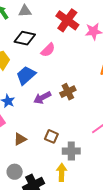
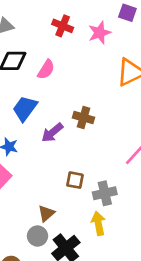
red cross: (67, 20) -> (63, 26), size x0.7
brown cross: (68, 92) -> (83, 118), turned -35
brown triangle: (20, 139) -> (46, 213), moved

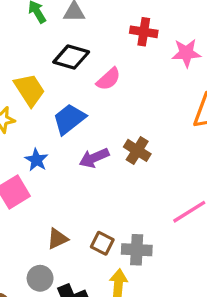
red cross: (63, 26) -> (144, 32), turned -30
brown square: (75, 180) -> (102, 243), moved
brown triangle: (46, 213) -> (57, 239), moved

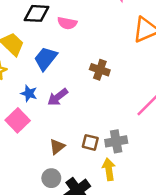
pink semicircle: (108, 79) -> (67, 23), turned 66
purple arrow: (94, 158) -> (58, 97), moved

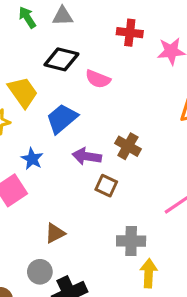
purple arrow: (58, 97) -> (87, 156), moved, turned 35
brown square: (90, 142) -> (106, 186), moved
yellow arrow: (109, 169) -> (149, 273), moved

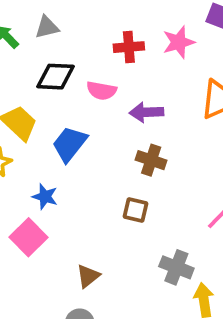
red cross: (130, 33) -> (129, 47), moved
purple arrow: (87, 156) -> (146, 112), moved
gray cross: (131, 241) -> (176, 267), turned 32

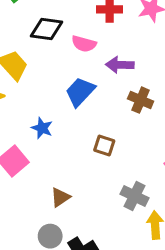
blue trapezoid: (70, 144) -> (80, 92), moved
brown cross: (151, 160) -> (141, 100), moved
blue star: (45, 197) -> (42, 128), moved

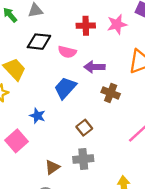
brown square: (104, 145) -> (84, 128), turned 35
gray cross: (134, 196) -> (83, 159), moved, turned -30

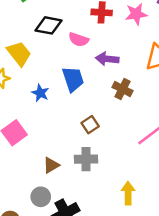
blue trapezoid: (65, 88) -> (73, 79), turned 115
blue star: (37, 116) -> (40, 93), moved

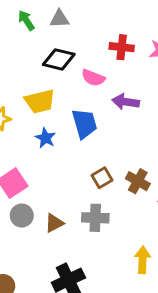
yellow trapezoid: (19, 54) -> (40, 101), moved, turned 112
brown cross: (123, 89) -> (138, 181), moved
gray circle: (41, 197) -> (22, 216), moved

